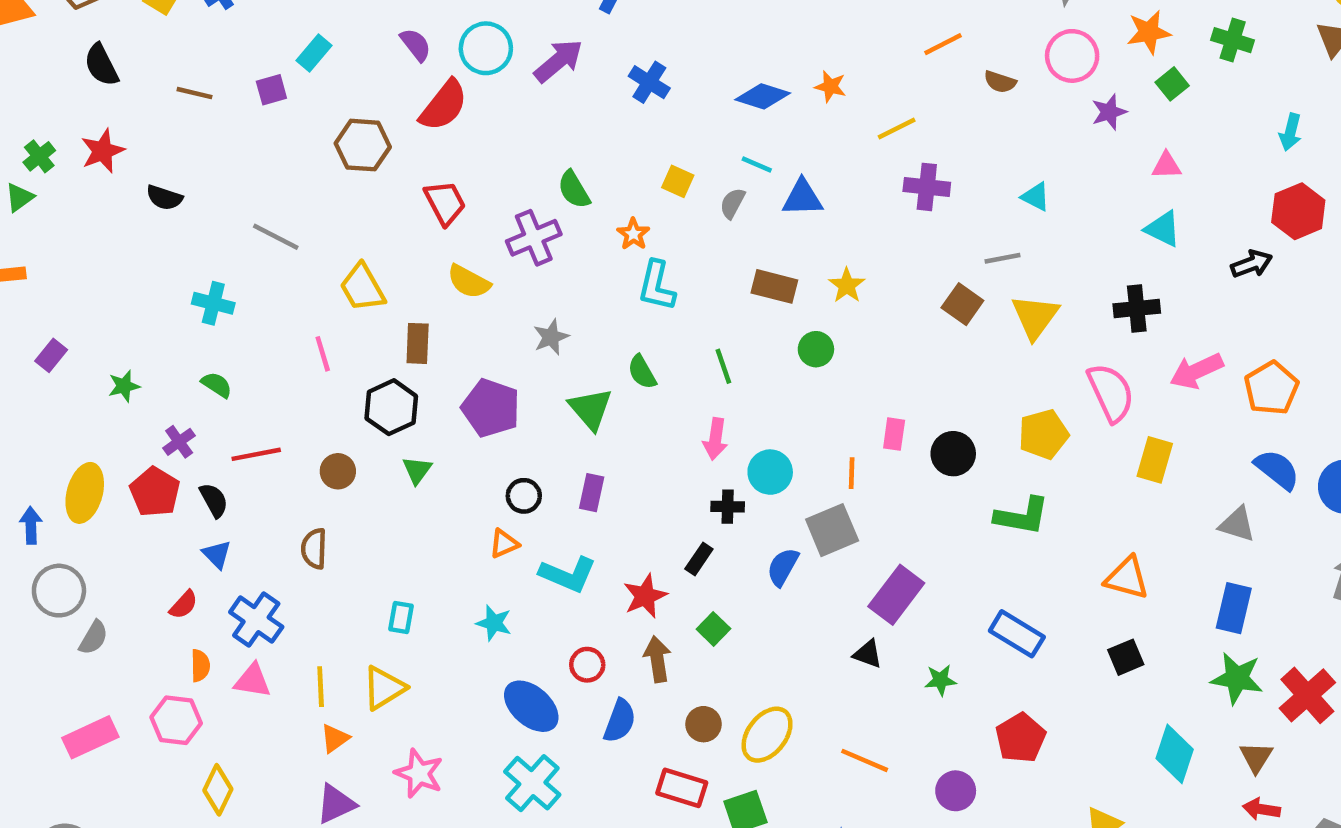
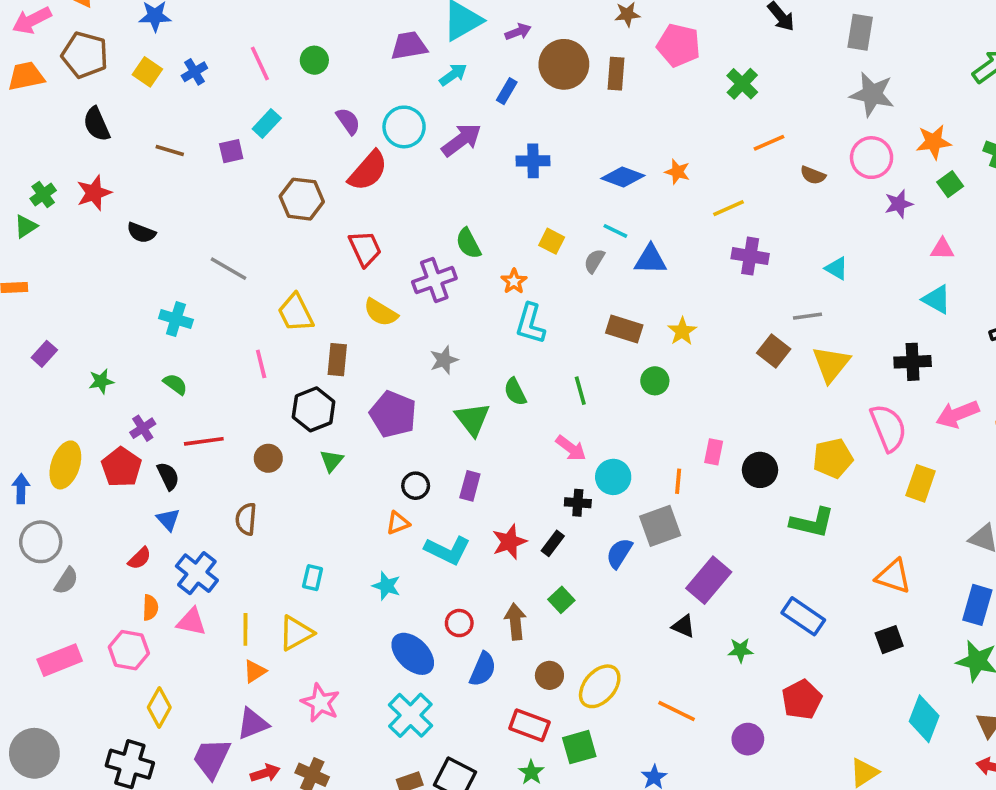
blue cross: (649, 82) -> (533, 161), turned -36
pink arrow: (715, 439) -> (571, 448), turned -64
red star: (645, 596) -> (509, 542), moved

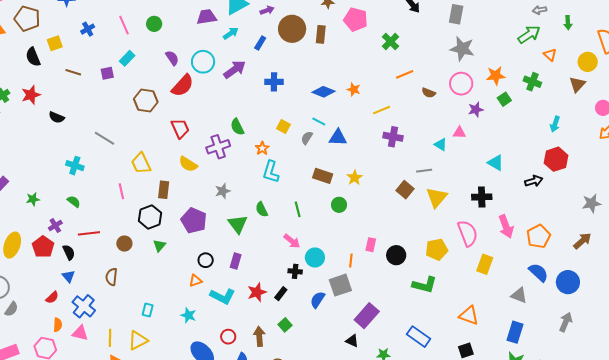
yellow square: (147, 72) -> (55, 43), moved, turned 35
pink triangle: (942, 249) -> (459, 133), moved
pink arrow: (958, 414) -> (506, 226), turned -90

